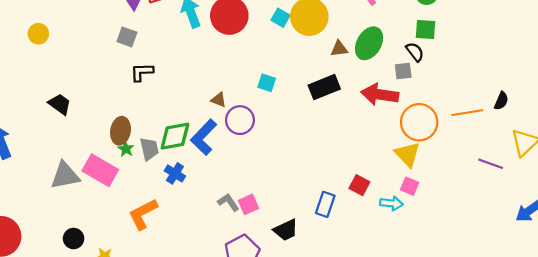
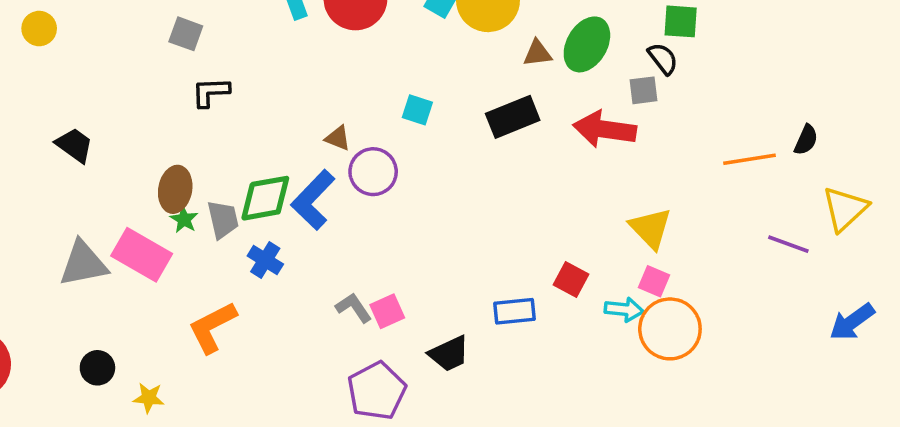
orange circle: (419, 122) -> (670, 329), moved
blue rectangle: (325, 204) -> (514, 311), turned 65

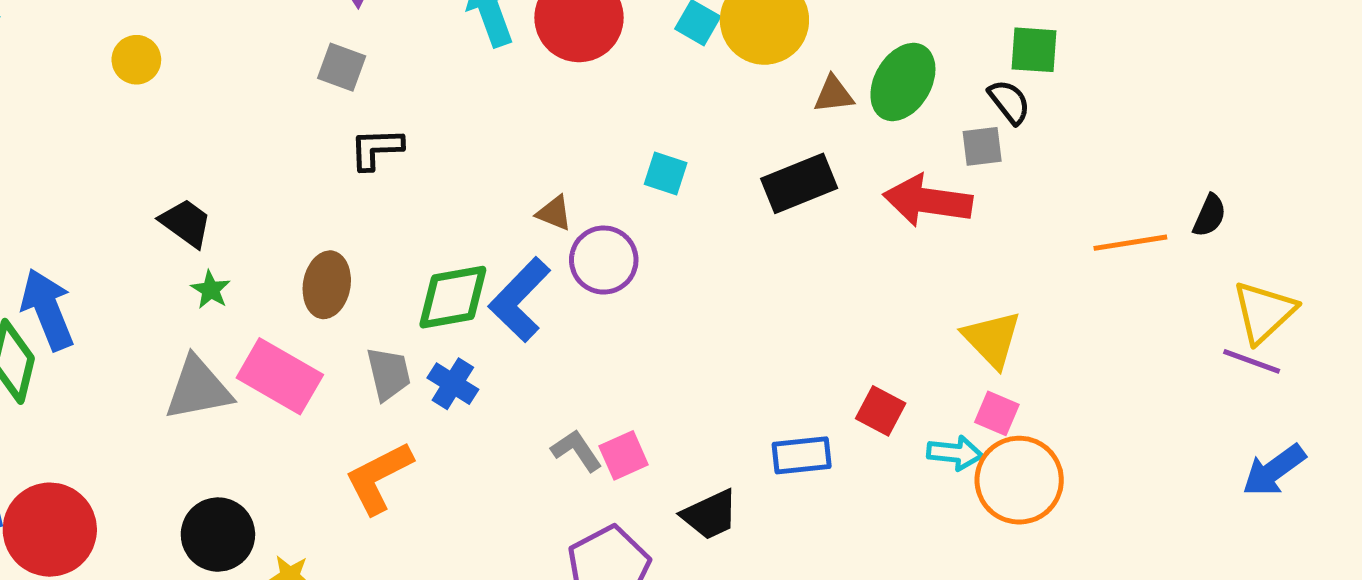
green star: (184, 219) -> (211, 290), moved
gray trapezoid: (223, 219) -> (389, 374), moved
purple line: (788, 244) -> (1252, 361), moved
black circle: (97, 368) -> (218, 535), size x1.5

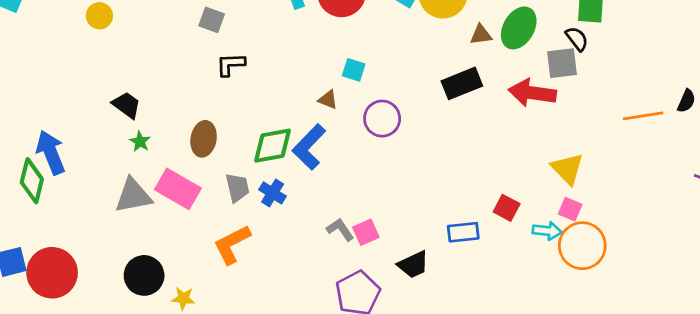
gray square: (982, 146) -> (562, 63), size x1.4
cyan square: (666, 173) -> (354, 70), moved
purple circle: (604, 260) -> (382, 119), moved

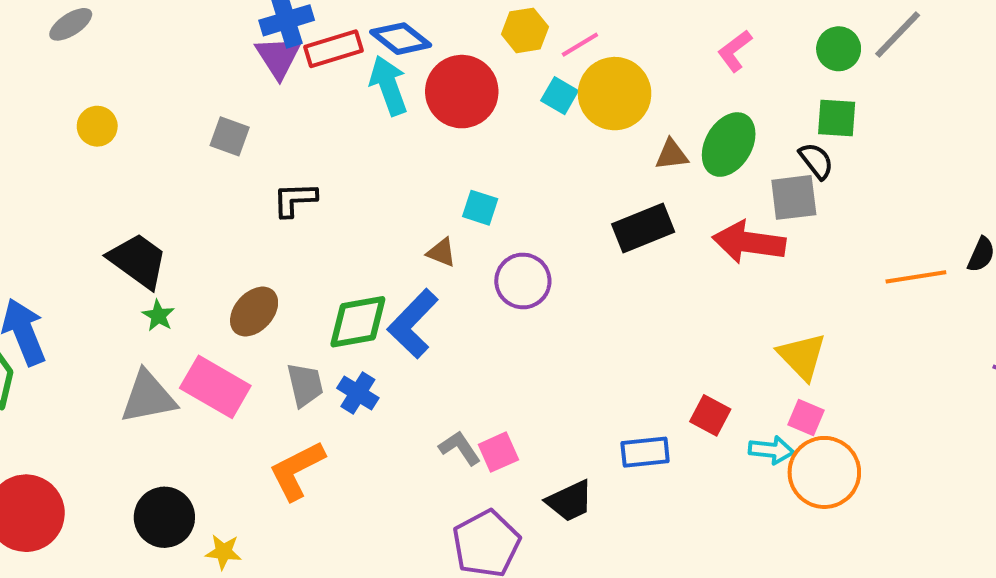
gray square: (212, 20) -> (230, 136), moved
black trapezoid: (126, 105) -> (138, 261), size x1.4
brown ellipse: (204, 139) -> (254, 312), turned 32

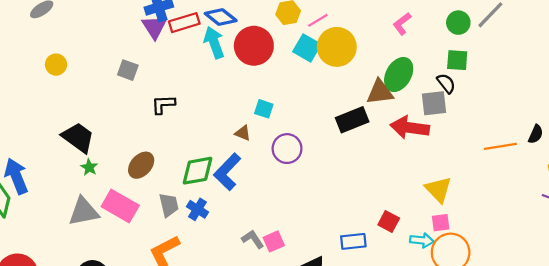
cyan square: (560, 96) -> (307, 48), size x1.4
brown triangle: (672, 155) -> (380, 92), moved, size x1.5
pink square: (806, 417) -> (441, 223), turned -30

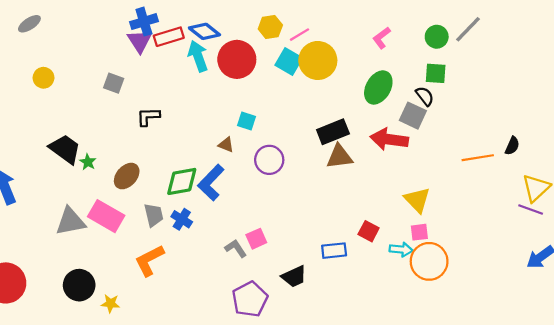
brown triangle: (380, 92) -> (339, 157), moved
gray square: (434, 103) -> (413, 116), turned 32
green star: (89, 167) -> (88, 162), moved
pink square: (274, 241) -> (256, 239), moved

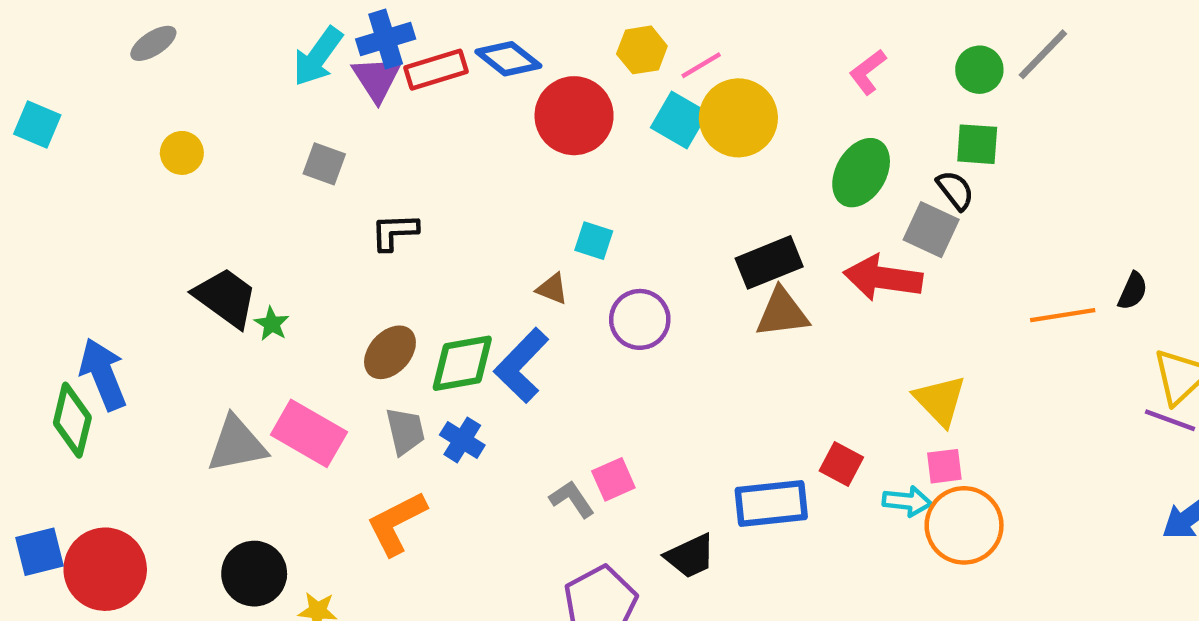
cyan arrow: (198, 56) -> (318, 57), moved, turned -124
brown ellipse: (127, 176) -> (390, 352), moved
blue rectangle: (334, 251) -> (771, 503), size x1.4

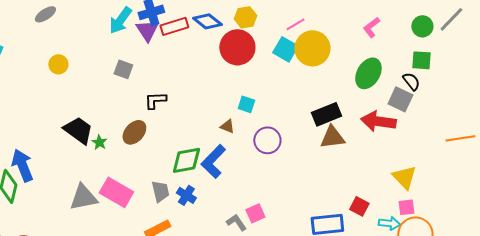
yellow hexagon: (642, 50) -> (245, 17), moved
brown ellipse: (390, 352) -> (134, 132), moved

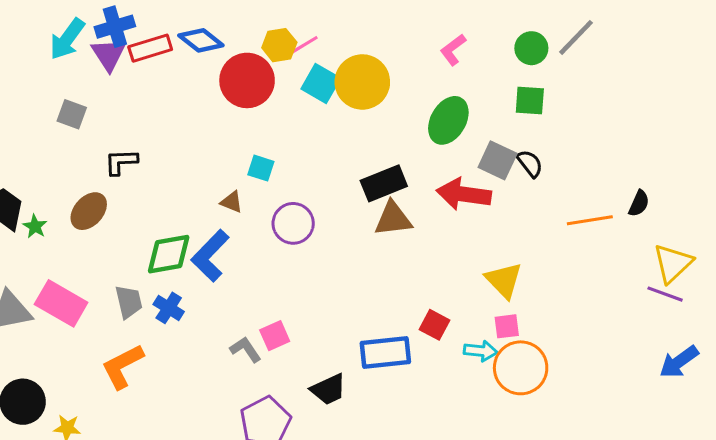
yellow hexagon: (245, 17) -> (279, 45), moved
pink line: (295, 24) -> (304, 45), moved
black semicircle: (411, 81) -> (530, 163), moved

